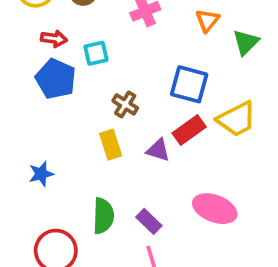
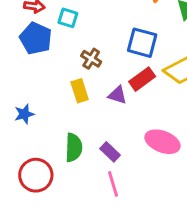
cyan square: (96, 53) -> (68, 18), turned 30

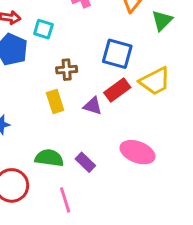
brown cross: (91, 59) -> (67, 70), turned -36
green semicircle: (74, 148) -> (49, 158), turned -84
pink line: (113, 184) -> (65, 200), moved

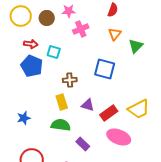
yellow trapezoid: (155, 81) -> (139, 109), moved
red rectangle: (117, 90) -> (109, 113), moved
green semicircle: (49, 158) -> (61, 125), moved

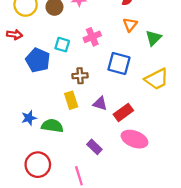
pink cross: (81, 29) -> (92, 37), moved
red arrow: (31, 44) -> (14, 35), moved
yellow trapezoid: (139, 109) -> (157, 79), moved
green semicircle: (61, 125) -> (52, 126), moved

